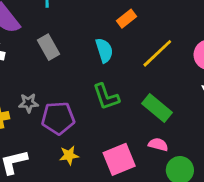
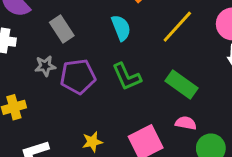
gray star: (28, 103) -> (45, 66), moved
purple pentagon: (58, 118) -> (78, 76), moved

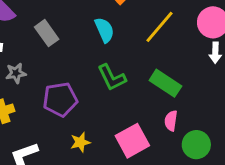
gray star: (45, 66) -> (16, 73), moved
purple pentagon: (78, 76) -> (60, 99), moved
pink semicircle: (186, 123) -> (171, 121), turned -90

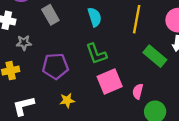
yellow line: (159, 27) -> (137, 19), turned -36
green rectangle: (165, 83) -> (155, 56), moved
pink square: (132, 141) -> (110, 81), moved

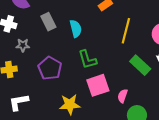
cyan semicircle: (95, 17) -> (76, 29), moved
purple pentagon: (55, 66) -> (50, 68), turned 30
yellow star: (67, 100) -> (70, 105), moved, size x1.5

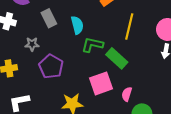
gray star: (23, 45) -> (32, 44), moved
green L-shape: (87, 60) -> (92, 45), moved, turned 120
green rectangle: (140, 65) -> (117, 58), moved

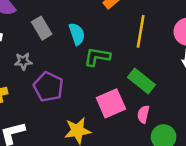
green rectangle: (117, 58) -> (141, 81), moved

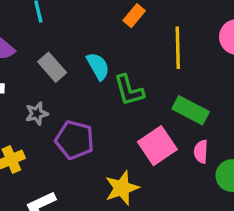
green L-shape: (97, 57) -> (129, 90), turned -104

